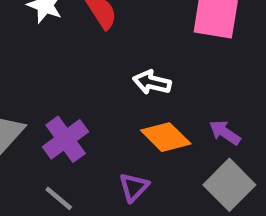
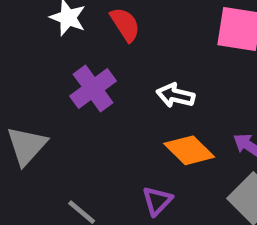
purple cross: (66, 139) -> (93, 89), moved

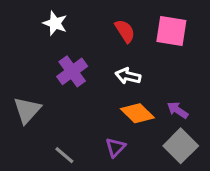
red semicircle: (125, 24) -> (125, 31), moved

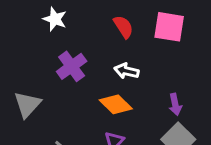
purple arrow: (178, 110) -> (175, 104), turned -135
orange diamond: (137, 113) -> (116, 104), moved

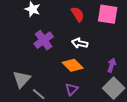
gray triangle: (27, 104) -> (22, 79), moved
purple arrow: (175, 104) -> (112, 65), turned -152

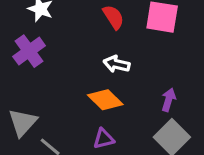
purple cross: (44, 40) -> (29, 51), moved
purple triangle: (72, 89) -> (104, 139), turned 32

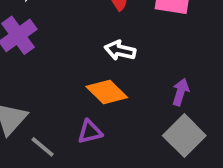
purple triangle: (104, 139) -> (90, 132), moved

